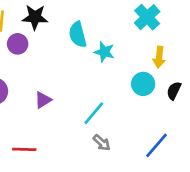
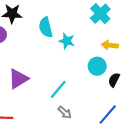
yellow arrow: (159, 57) -> (110, 45), turned 91
black semicircle: (174, 91) -> (114, 80), moved
purple triangle: (43, 100) -> (18, 79), size x1.5

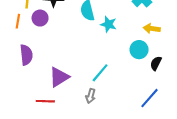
purple triangle: (18, 79) -> (59, 77), moved
gray arrow: (65, 112) -> (91, 96), moved, turned 64

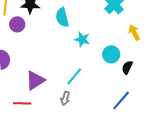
cyan star: (108, 24) -> (82, 39), moved
yellow arrow: (152, 29) -> (134, 32), moved, turned 56

